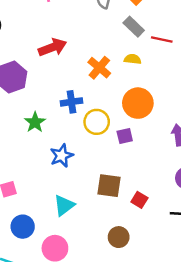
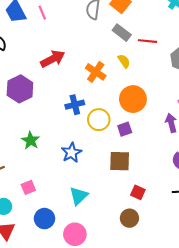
yellow semicircle: (133, 59) -> (124, 61), turned 56
green star: (35, 122) -> (31, 141), moved
brown square: (109, 186) -> (120, 161), moved
red square: (139, 200) -> (138, 192), moved

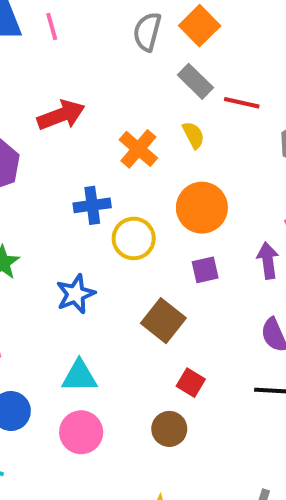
purple square: (125, 129) -> (205, 270), moved
brown square: (120, 161) -> (163, 321), turned 30
cyan triangle: (79, 196) -> (79, 376), turned 36
pink circle: (75, 234) -> (81, 432), moved

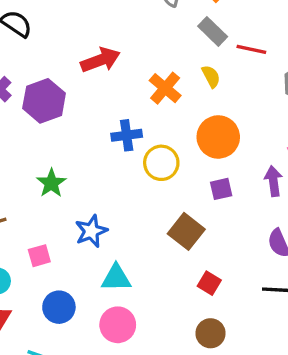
blue star: (76, 294) -> (91, 231), moved
brown circle: (169, 429) -> (211, 333), moved

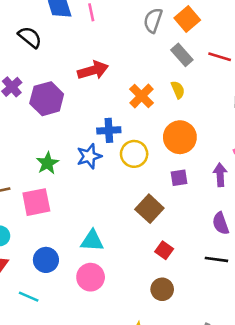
red line: (251, 49) -> (220, 57), moved
blue star: (91, 231) -> (89, 156), moved
pink square: (39, 256) -> (36, 202), moved, size x1.6

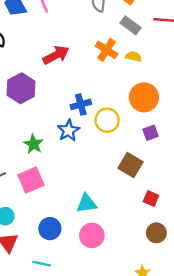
yellow semicircle: (178, 90) -> (133, 56), turned -42
orange cross: (142, 96) -> (107, 50), moved

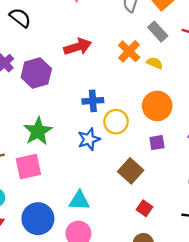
blue star: (68, 131) -> (89, 139), moved
green star: (33, 144) -> (38, 131), size x1.4
blue circle: (50, 229) -> (38, 219), size x1.4

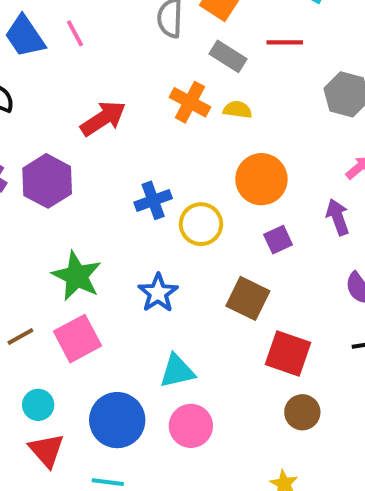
blue star: (89, 139) -> (158, 293), moved
red square: (144, 208) -> (288, 354), size x1.6

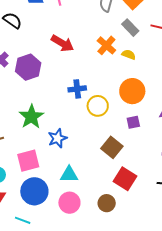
red arrow: (103, 118) -> (62, 43), turned 50
blue star: (158, 293) -> (57, 138), moved
pink square: (77, 339) -> (28, 161), moved
brown circle: (302, 412) -> (107, 203), moved

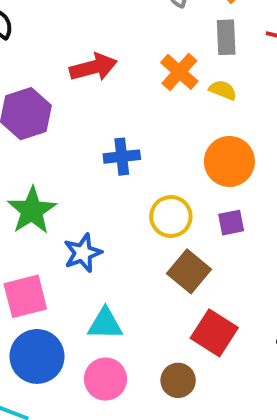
gray rectangle: (130, 28) -> (226, 37), turned 42
red arrow: (62, 43) -> (93, 67), turned -45
yellow circle: (98, 106) -> (171, 217), moved

